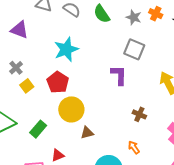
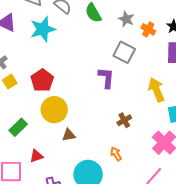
orange cross: (156, 14) -> (148, 29), moved
cyan star: (66, 49) -> (43, 29), moved
brown cross: (139, 114) -> (124, 120), turned 32

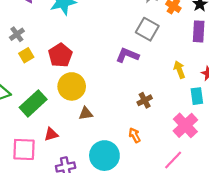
purple L-shape: (106, 78) -> (127, 55), turned -75
yellow arrow: (156, 90) -> (179, 70), size x0.7
green rectangle: (18, 127) -> (33, 103), size x1.4

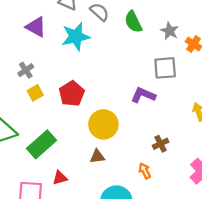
gray square: (147, 29) -> (165, 68), turned -35
yellow circle: (72, 86) -> (103, 124), moved
orange arrow: (135, 135) -> (145, 171), moved

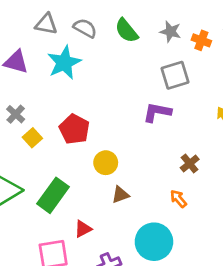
yellow circle: (103, 124) -> (106, 163), moved, size x0.7

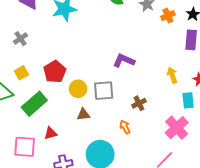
orange cross: (201, 40) -> (168, 16), turned 32
gray square: (175, 75) -> (104, 91), moved
red pentagon: (74, 129) -> (55, 72), moved
yellow square: (32, 138) -> (21, 73), moved

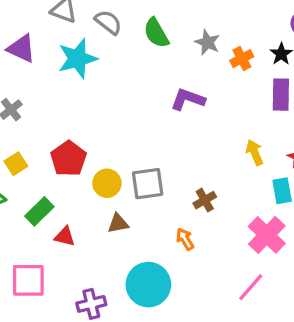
purple L-shape: (124, 61) -> (188, 99), moved
green rectangle: (34, 104) -> (39, 211), size x0.7
red triangle: (51, 133) -> (65, 236), moved, turned 32

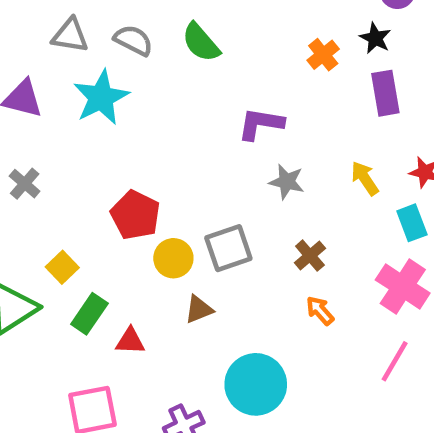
gray star: (207, 42) -> (287, 182), moved
red pentagon: (68, 159) -> (135, 215), moved
yellow square: (16, 164) -> (62, 267), moved
orange arrow: (185, 239) -> (320, 311), moved

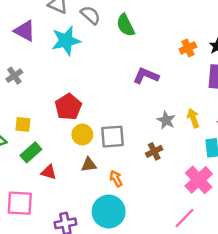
gray star: (287, 182) -> (166, 120), moved
yellow square: (62, 267) -> (23, 124), turned 35
orange arrow: (320, 311) -> (116, 179), moved

